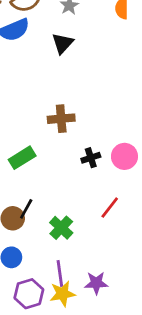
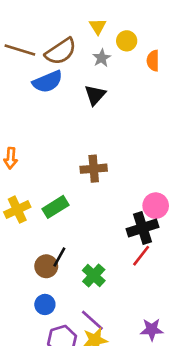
black cross: (91, 158) -> (142, 228), moved, size x1.6
purple line: (60, 274) -> (92, 320), turned -40
purple star: (96, 283) -> (152, 330), moved

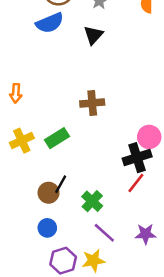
purple line: (92, 320) -> (104, 233), moved
purple star: (152, 330) -> (146, 234), moved

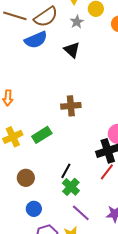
black triangle: (93, 35) -> (72, 50), turned -30
black line: (61, 184) -> (66, 171), moved
brown circle: (49, 193) -> (26, 178), moved

